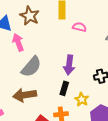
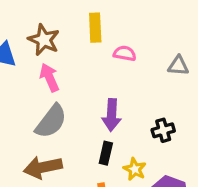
pink arrow: (18, 42) -> (49, 78), moved

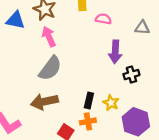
purple arrow: (112, 115) -> (115, 52), moved
black rectangle: (106, 153) -> (89, 100), moved

